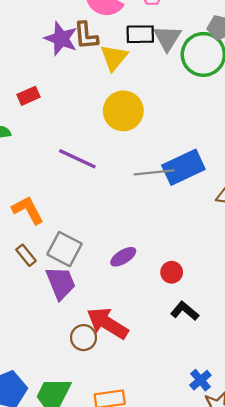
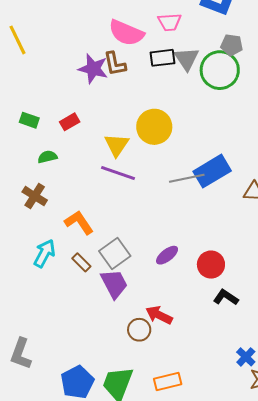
yellow triangle: (114, 58) -> (117, 145), moved
gray square: (65, 249) -> (115, 254), turned 32
red circle: (172, 272) -> (211, 265), size x1.4
red arrow: (107, 323) -> (159, 315), size x0.7

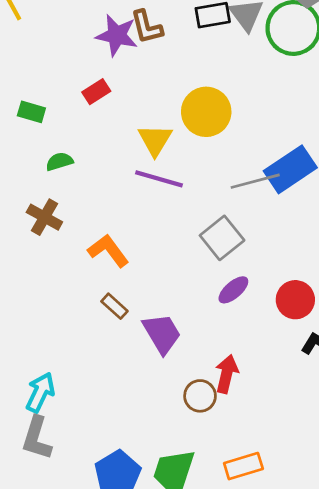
red rectangle: (70, 122) -> (96, 92), moved
cyan arrow: (44, 253) -> (40, 392), moved
gray square: (115, 254) -> (222, 238), moved
red arrow: (159, 315) -> (227, 374), turned 80

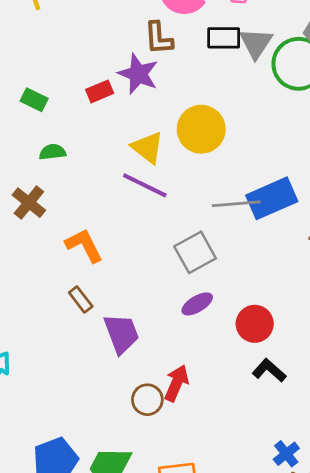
purple star: (117, 35) -> (138, 74), moved
yellow triangle: (155, 140) -> (148, 147), turned -33

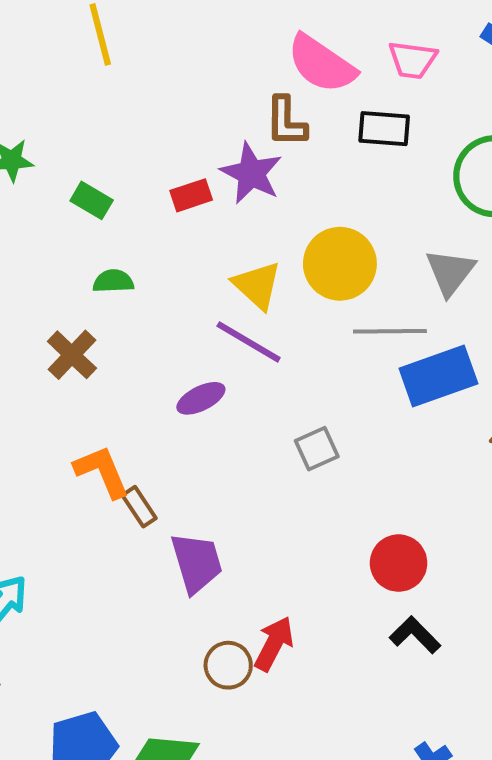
gray triangle: (256, 43) -> (450, 272), moved
gray line: (236, 204) -> (390, 331), moved
orange L-shape: (84, 245) -> (102, 472), moved
gray square: (195, 252) -> (317, 449), size x0.7
purple ellipse: (197, 304) -> (201, 398), moved

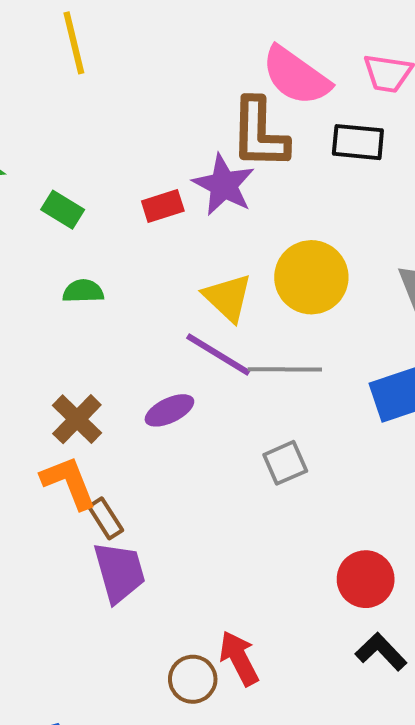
brown L-shape: (286, 122) -> (259, 133), size x1.4
gray line: (390, 331) -> (285, 369), moved
brown cross: (72, 355) -> (77, 419), moved
purple trapezoid: (197, 563) -> (119, 572), moved
red arrow: (274, 644) -> (239, 658), turned -56

